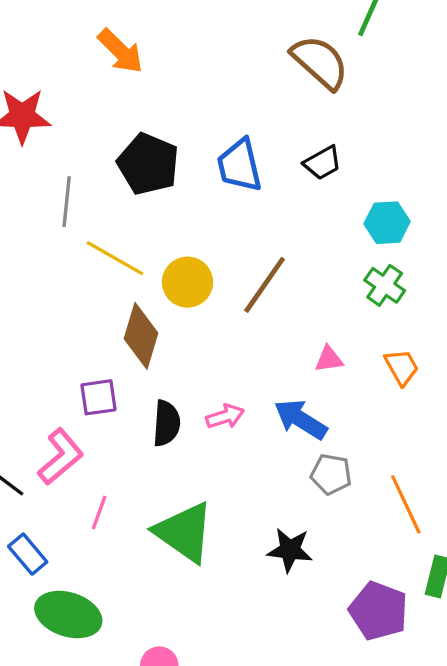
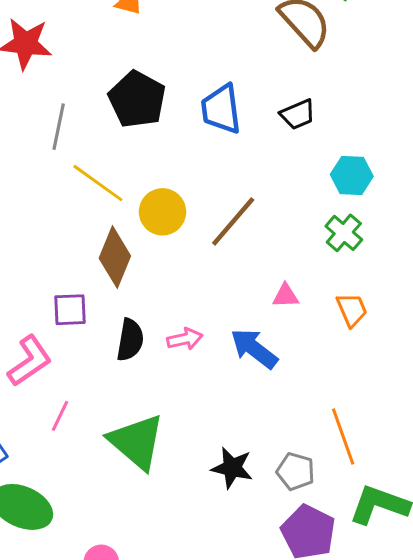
gray pentagon: (331, 474) -> (296, 471), moved

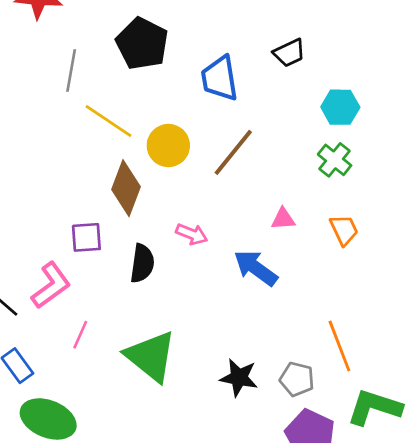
blue trapezoid: (221, 109) -> (220, 78), moved
pink arrow: (185, 339) -> (192, 234), moved, turned 36

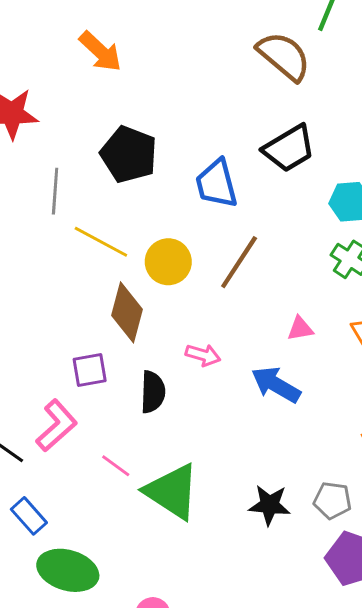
black trapezoid: (289, 53) -> (289, 149), size x1.5
pink line: (80, 335) -> (116, 466), moved, turned -72

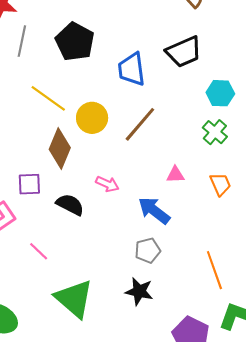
gray line: (55, 191) -> (22, 41), moved
black semicircle: (153, 392) -> (70, 205), turned -72
green triangle: (172, 491) -> (74, 299), moved
gray pentagon: (332, 500) -> (148, 250), moved, turned -30

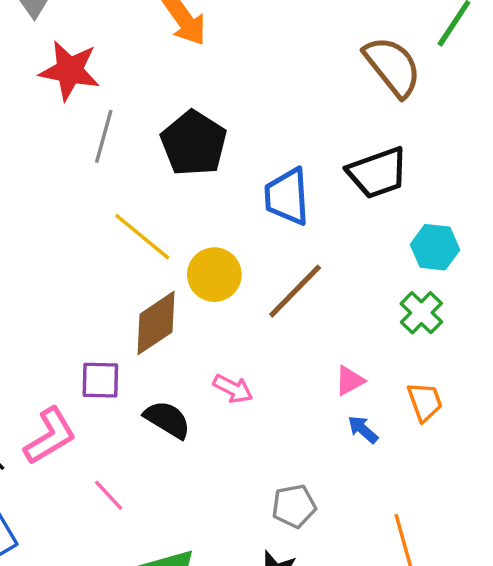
brown diamond: (60, 148) -> (156, 323), turned 30
pink triangle: (175, 175) -> (350, 381), turned -30
blue arrow: (154, 210) -> (363, 429), moved, size x0.6

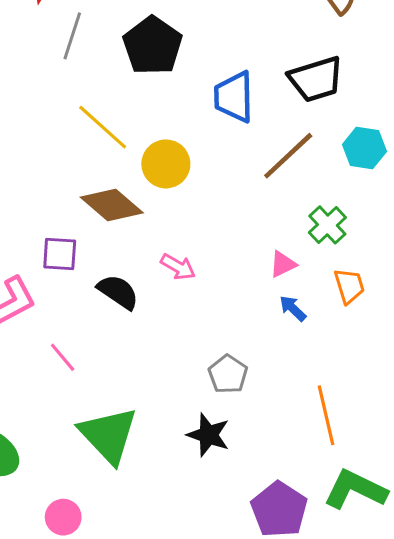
brown line: (295, 291) -> (288, 156), moved
green cross: (421, 313) -> (327, 225), moved
brown diamond: (156, 323) -> (112, 205), turned 72
gray pentagon: (294, 506) -> (228, 374), turned -30

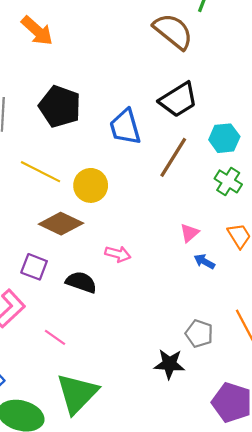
green cross: (327, 225) -> (228, 181), moved
purple square: (60, 254) -> (34, 267), turned 32
gray pentagon: (228, 374) -> (199, 334), moved
green triangle: (108, 435) -> (77, 393), moved, turned 42

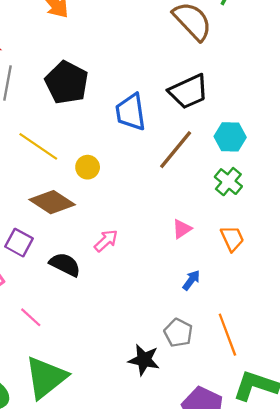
yellow circle: (91, 185) -> (88, 167), size x0.7
pink arrow: (118, 254) -> (106, 241), turned -65
blue arrow: (204, 262) -> (191, 280), moved, turned 90

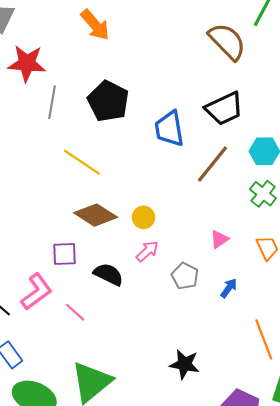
yellow circle: (88, 167) -> (143, 217), moved
purple square: (19, 243) -> (64, 254), turned -30
pink line: (31, 317) -> (75, 312), moved
gray pentagon: (178, 333) -> (185, 276), moved

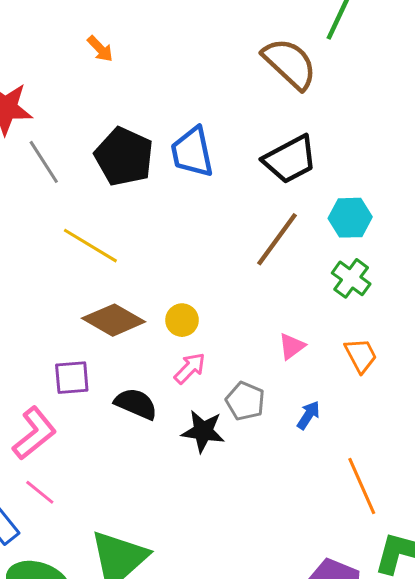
orange arrow: (95, 25) -> (100, 49), size x0.6
gray line: (52, 102) -> (44, 162), turned -40
blue trapezoid: (169, 129) -> (192, 152), moved
pink line: (75, 312) -> (40, 492), moved
black star: (185, 364) -> (203, 431), moved

